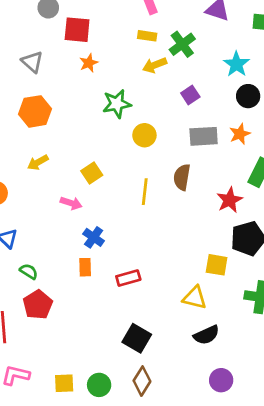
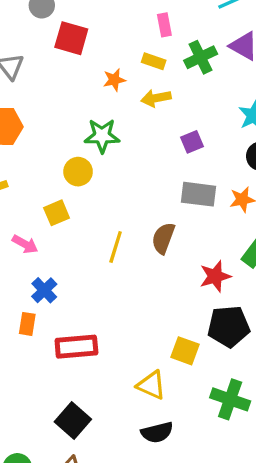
green cross: (182, 44) -> (201, 57), moved
orange star: (89, 63) -> (114, 80), moved
yellow circle: (144, 135) -> (78, 172), moved
red rectangle: (128, 278) -> (76, 347), size x1.4

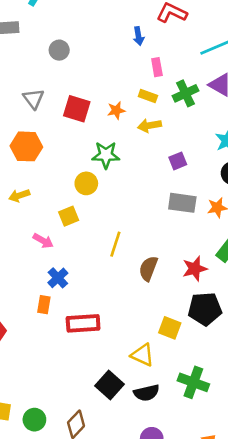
red square: (71, 38) -> (77, 109), moved
brown semicircle: (163, 238) -> (148, 268), moved
green cross: (230, 399) -> (193, 382), moved
black square: (73, 421) -> (109, 385), moved

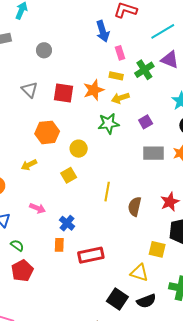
blue arrow: (138, 36) -> (103, 31), size x1.5
orange star: (116, 110) -> (94, 90), size x1.5
orange hexagon: (26, 146) -> (47, 132), moved
green star: (106, 155) -> (108, 124), moved
pink arrow: (43, 241) -> (37, 208), moved

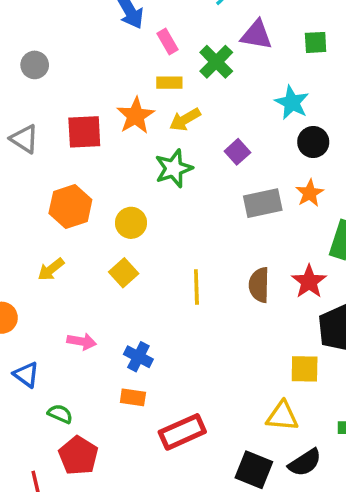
brown semicircle: (135, 207) -> (259, 285), moved
orange rectangle: (59, 245) -> (133, 397), turned -72
red rectangle: (91, 255) -> (182, 432), moved

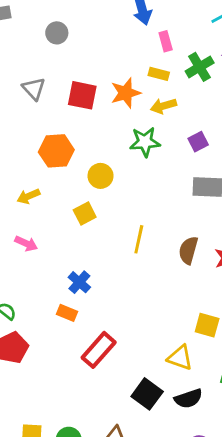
pink arrow: (82, 341) -> (26, 244), moved
red rectangle: (182, 432) -> (99, 350), turned -39

